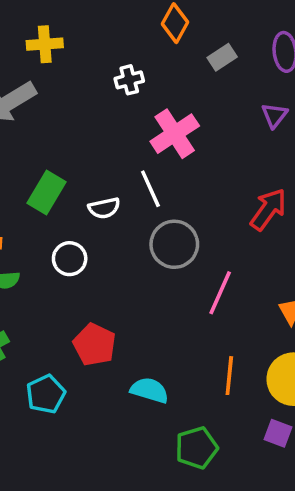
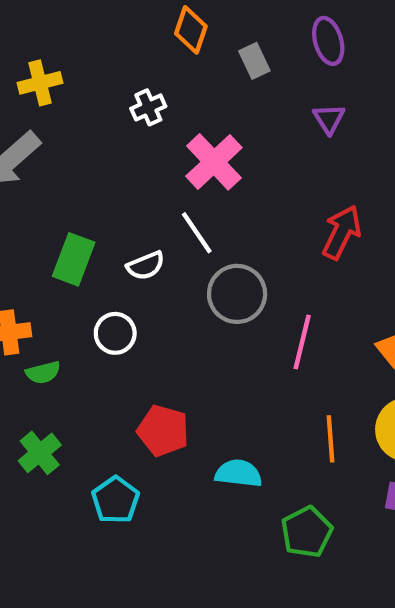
gray rectangle: (222, 57) -> (254, 61), turned -72

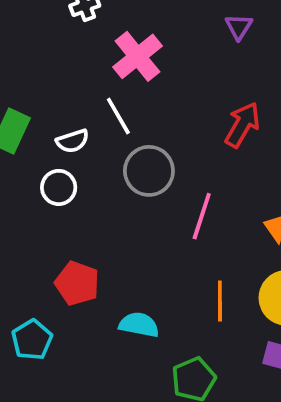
white circle: (115, 333) -> (59, 187), moved

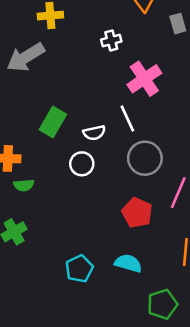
red pentagon: (77, 283) -> (137, 213), moved
cyan pentagon: (32, 340) -> (79, 269), moved

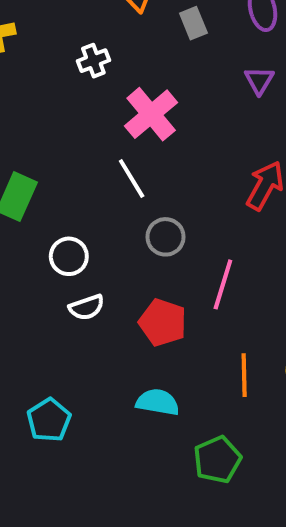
white semicircle: (94, 133) -> (87, 307), moved
gray circle: (145, 158) -> (165, 237), size x0.7
cyan pentagon: (79, 269) -> (49, 420), moved

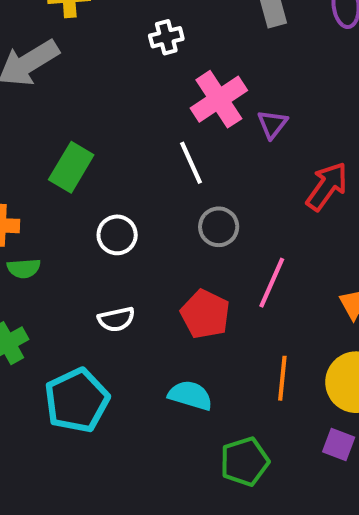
purple triangle: (259, 80) -> (272, 124), moved
white semicircle: (87, 307) -> (116, 319), moved
cyan pentagon: (49, 420) -> (77, 400), size x1.4

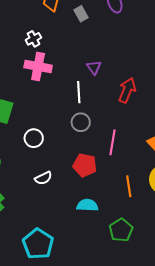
pink cross: (219, 99) -> (38, 66), moved, turned -32
white line: (191, 163) -> (79, 92), moved, turned 35
cyan pentagon: (77, 400) -> (38, 244), moved

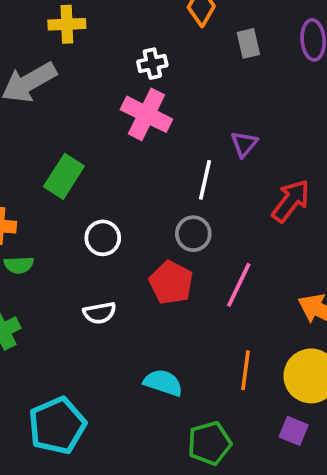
red pentagon: (85, 165) -> (171, 283), moved

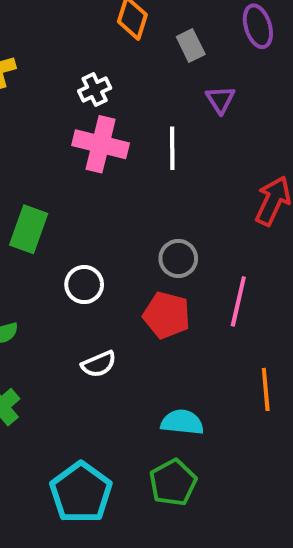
purple triangle: (244, 144) -> (220, 100), moved
white line: (205, 180) -> (172, 148), moved
green pentagon: (209, 443) -> (173, 483), moved

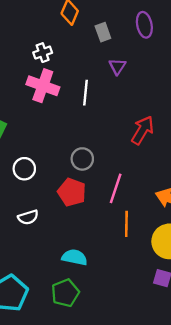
orange line: (266, 389) -> (126, 224), moved

